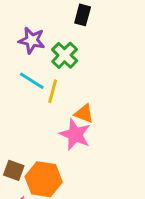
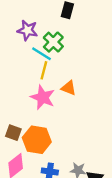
cyan line: (32, 81) -> (42, 54), moved
pink star: (75, 134) -> (43, 97), moved

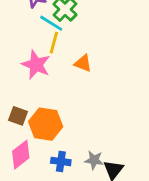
pink star: (43, 97) -> (36, 65), moved

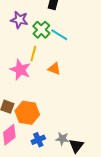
cyan line: (51, 23) -> (59, 35), moved
blue cross: (61, 161) -> (38, 140), turned -32

